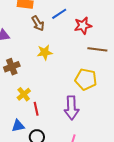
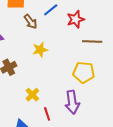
yellow cross: (24, 94) -> (32, 95), moved
red line: (36, 109) -> (47, 114), moved

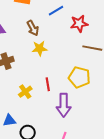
brown arrow: (30, 22) -> (33, 28), moved
red line: (47, 114) -> (48, 84), moved

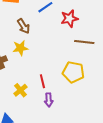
yellow star: (40, 48) -> (20, 48), moved
purple arrow: (64, 105) -> (49, 100), moved, size x0.6

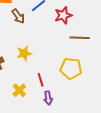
brown arrow: (23, 26) -> (18, 16), moved
yellow star: (20, 48) -> (24, 53), moved

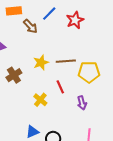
brown line: (80, 38) -> (66, 61), moved
purple arrow: (48, 98) -> (82, 103), moved

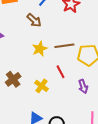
brown arrow: (30, 26) -> (34, 20), moved
brown cross: (14, 75) -> (13, 79), moved

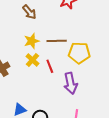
yellow cross: (41, 86) -> (32, 60), moved
purple arrow: (83, 86) -> (71, 83), size x1.5

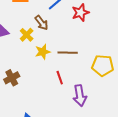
yellow pentagon: (79, 53) -> (103, 66), moved
yellow cross: (32, 60) -> (27, 35), moved

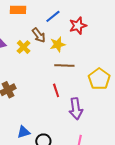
yellow star: (43, 52) -> (58, 44), moved
yellow pentagon: (103, 66) -> (99, 79), turned 30

